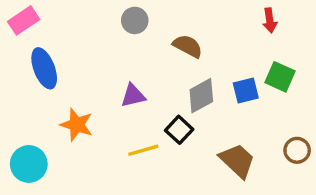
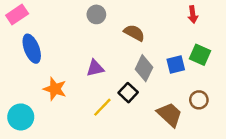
gray diamond: (201, 96) -> (144, 68), turned -35
yellow line: (143, 150) -> (102, 107), turned -30
brown circle: (297, 150) -> (199, 100), moved

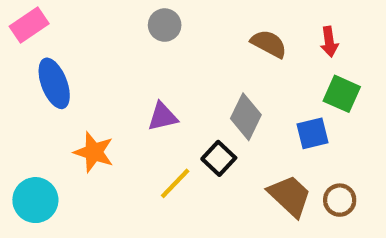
red arrow: (193, 14) -> (329, 42), moved
brown semicircle: (134, 33) -> (269, 44), moved
blue square: (176, 64) -> (313, 133), moved
brown circle: (199, 100) -> (340, 200), moved

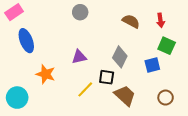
black square: (219, 158) -> (107, 77), turned -35
brown trapezoid: (290, 196) -> (125, 96), moved

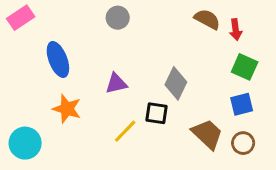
brown semicircle: (131, 21) -> (207, 19), moved
blue ellipse: (26, 41) -> (58, 59), moved
blue square: (152, 65) -> (242, 104), moved
brown trapezoid: (125, 96) -> (207, 134), moved

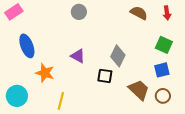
red arrow: (236, 30) -> (167, 13), moved
blue ellipse: (58, 59) -> (27, 46), moved
purple triangle: (116, 83) -> (78, 56), turned 42
yellow line: (125, 131) -> (61, 101), moved, turned -30

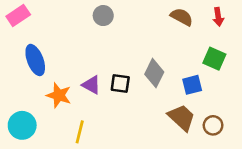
purple triangle: (78, 56) -> (91, 85), moved
blue square: (162, 70) -> (192, 85), moved
black square: (105, 76) -> (120, 84), moved

